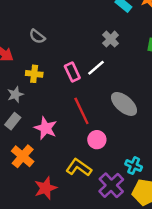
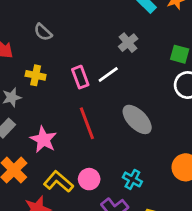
pink circle: (97, 140) -> (89, 179), moved
cyan cross: (134, 166) -> (132, 179), moved
yellow L-shape: (79, 167) -> (58, 182), moved

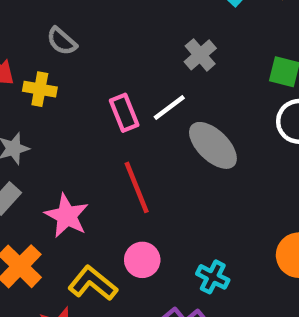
yellow cross: (36, 75) -> (40, 89), moved
gray ellipse: (137, 119) -> (213, 145), moved
pink circle: (89, 179) -> (142, 260), moved

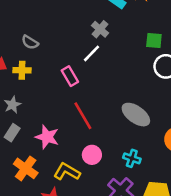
gray cross: (200, 55) -> (100, 29), moved
white line: (169, 108) -> (91, 53), moved
gray ellipse: (213, 145) -> (136, 115), moved

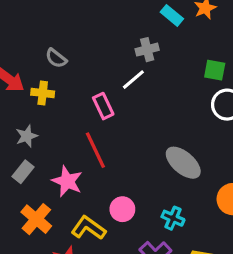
gray cross: (100, 29) -> (147, 50), turned 30
red line: (83, 116) -> (95, 150), moved

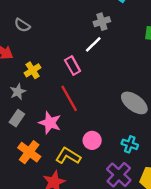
gray semicircle: (56, 58) -> (22, 25), moved
yellow cross: (43, 93) -> (33, 70), moved, turned -35

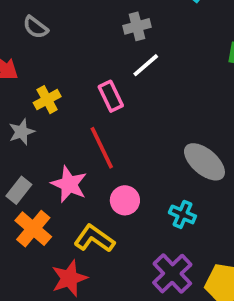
gray cross: (102, 22) -> (137, 26), moved
gray rectangle: (17, 118) -> (19, 190), moved
pink circle: (92, 140) -> (125, 200), moved
cyan cross: (130, 144) -> (182, 214), moved

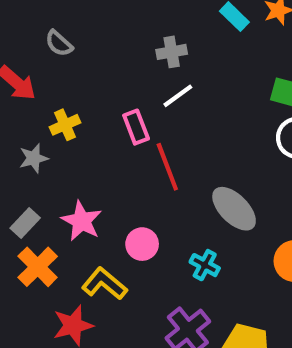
red line: (102, 148) -> (167, 167), moved

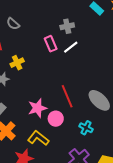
pink rectangle: (136, 127) -> (51, 44), moved
red line: (167, 167) -> (67, 96), moved
pink star: (82, 221) -> (37, 108), moved, turned 30

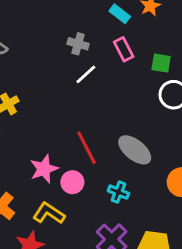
gray cross: (67, 26) -> (78, 44), turned 32
pink rectangle: (51, 44) -> (124, 49), moved

